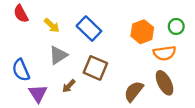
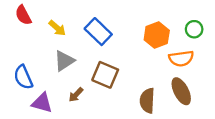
brown semicircle: (134, 91) -> (147, 101), turned -35
purple triangle: (38, 93) -> (42, 103), turned -42

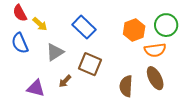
yellow arrow: (57, 28) -> (40, 24), moved
green circle: (194, 29) -> (166, 25), size x1.5
blue semicircle: (23, 77) -> (20, 43), moved

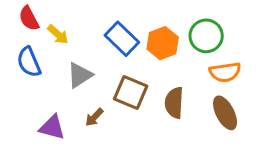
green circle: (166, 25) -> (206, 36), moved
orange hexagon: (134, 30) -> (163, 43), moved
brown semicircle: (126, 86) -> (174, 103), moved

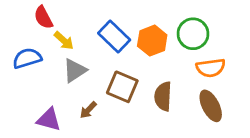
red semicircle: (29, 18) -> (43, 17), moved
yellow arrow: (58, 34) -> (64, 41), moved
blue semicircle: (29, 62) -> (27, 58), turned 96

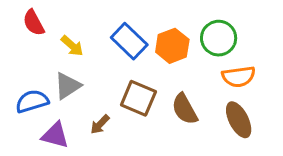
red semicircle: (43, 17) -> (34, 23), moved
blue semicircle: (27, 58) -> (32, 101), moved
gray triangle: (75, 70) -> (68, 86), moved
brown semicircle: (163, 96) -> (185, 109), turned -32

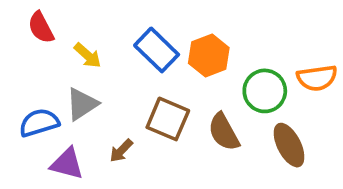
green circle: (219, 38) -> (265, 91), moved
orange semicircle: (239, 77) -> (317, 78), moved

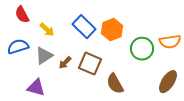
blue semicircle: (39, 123) -> (18, 47), moved
brown semicircle: (224, 132) -> (115, 84), moved
brown ellipse: (289, 145) -> (168, 82), moved, turned 60
brown arrow: (121, 151) -> (65, 63), moved

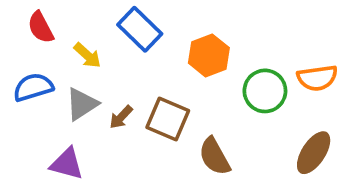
blue rectangle: (84, 27) -> (140, 29), moved

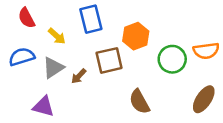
blue rectangle: (140, 29) -> (91, 19), turned 32
brown square: (168, 119) -> (109, 60), moved, turned -36

